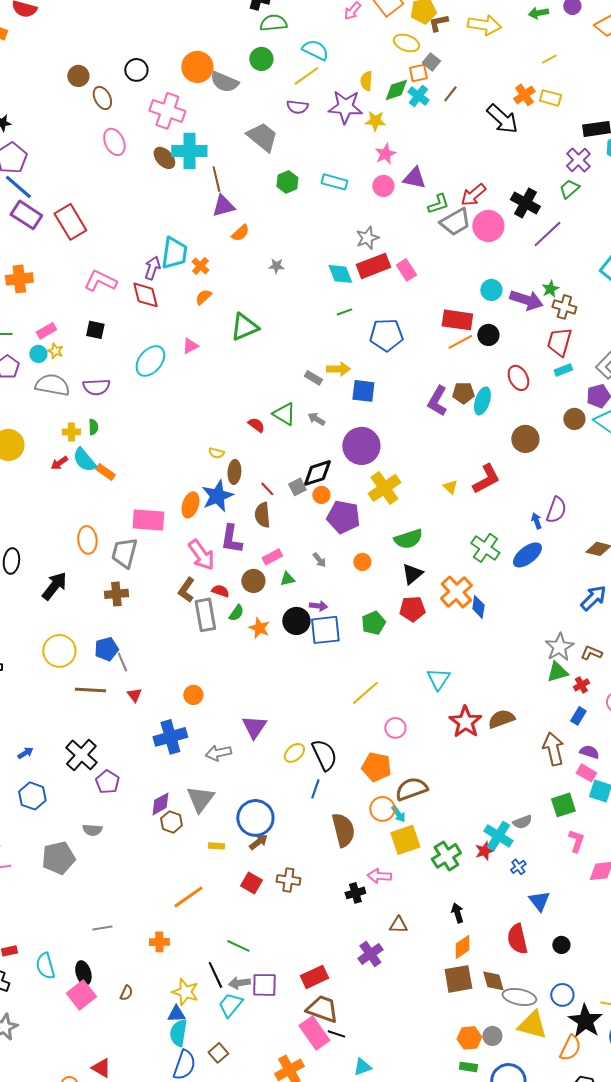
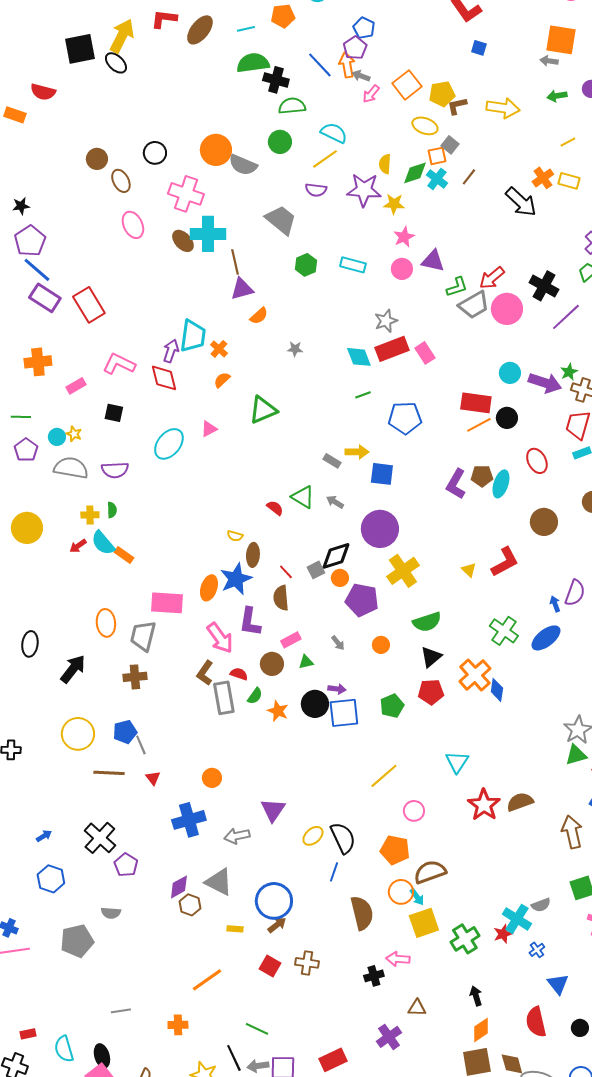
pink rectangle: (46, 331) -> (76, 386), moved
gray triangle: (200, 799) -> (219, 882), turned -40

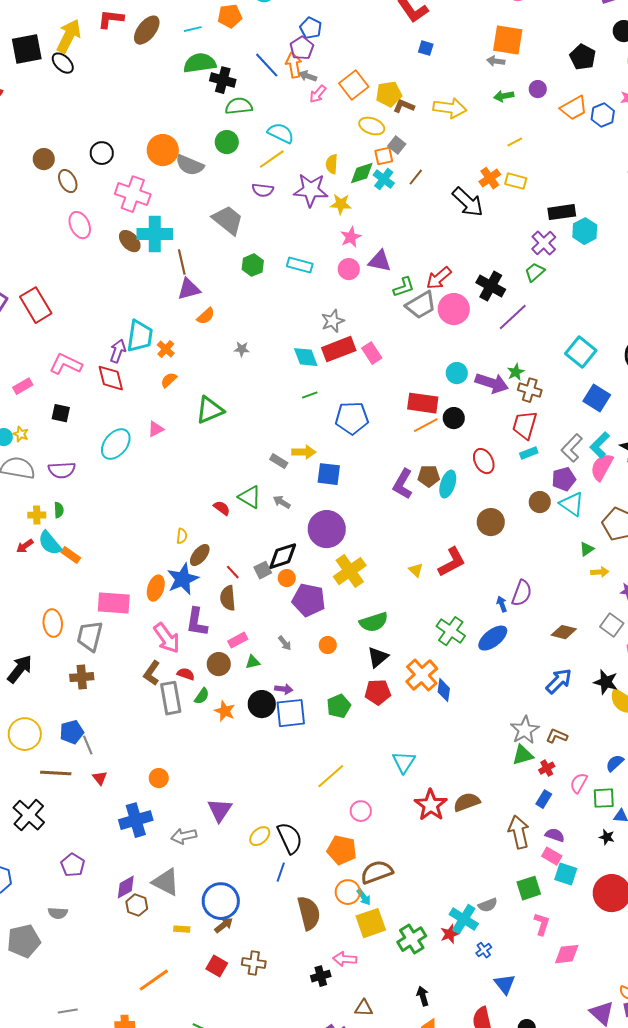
brown L-shape: (457, 106) -> (404, 106), turned 35
yellow semicircle: (235, 536) -> (182, 536), turned -98
brown ellipse: (253, 555) -> (200, 555), turned 35
black cross: (100, 838) -> (29, 815), moved

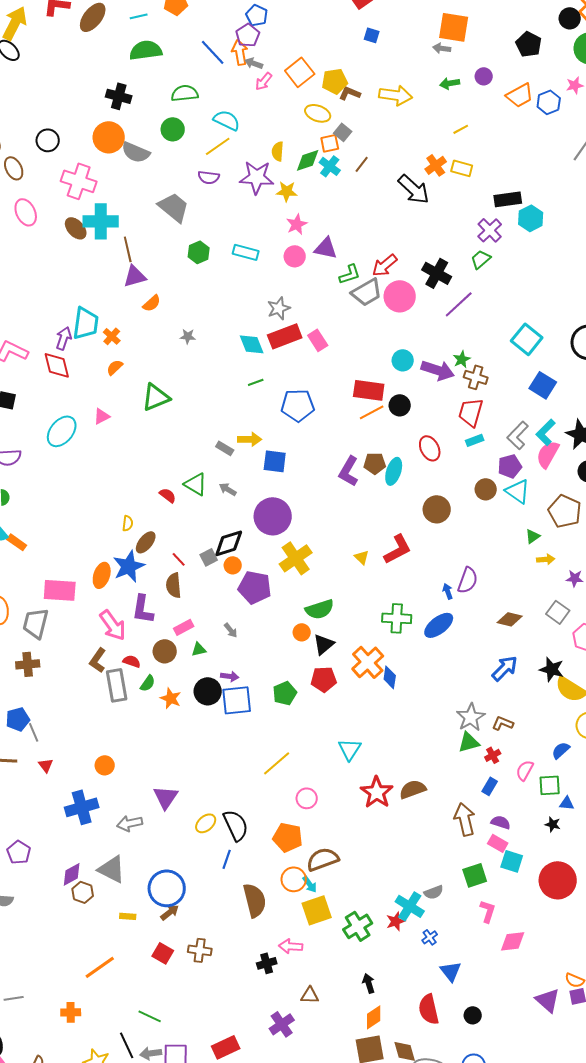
black cross: (223, 80) -> (119, 96), moved
green cross: (451, 631) -> (397, 618), turned -32
orange circle: (328, 645) -> (302, 632), moved

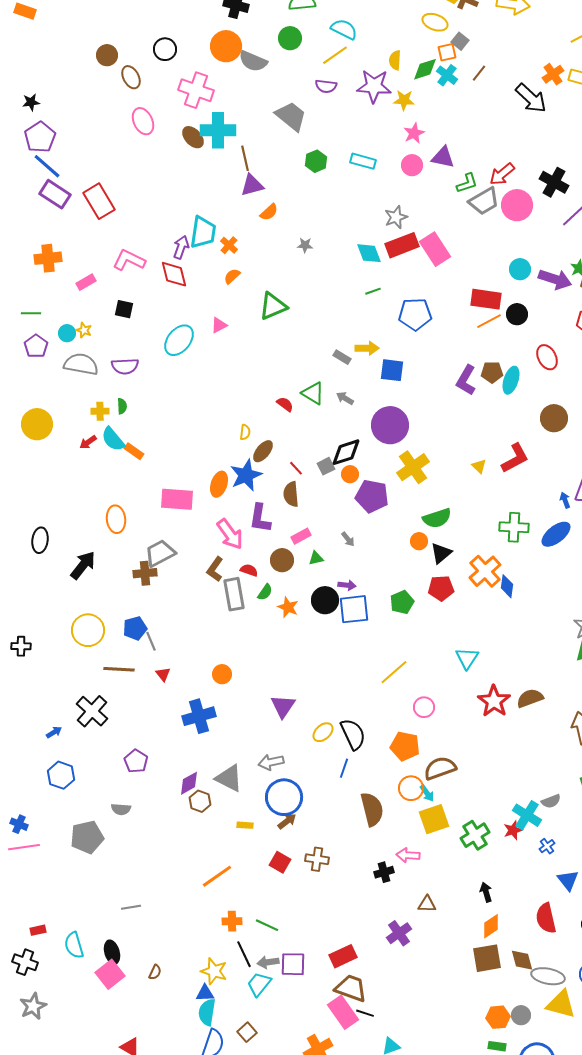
pink rectangle: (318, 340) -> (435, 249), size x1.5
gray trapezoid: (36, 623) -> (160, 553), moved, turned 48
gray arrow: (130, 823) -> (271, 762), moved
orange cross: (71, 1012) -> (232, 921), moved

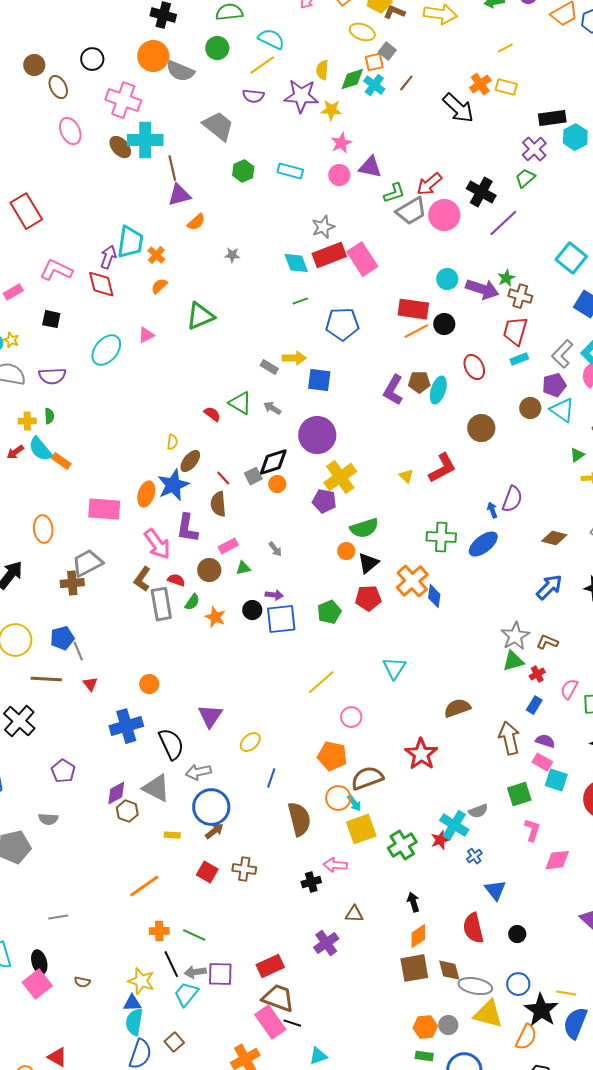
purple pentagon: (372, 496) -> (324, 501), moved, size x0.7
black circle: (325, 600) -> (252, 610), size x0.7
red star: (494, 701) -> (421, 754), moved
black semicircle: (353, 734) -> (171, 744), moved
brown semicircle: (155, 972) -> (82, 982), turned 77

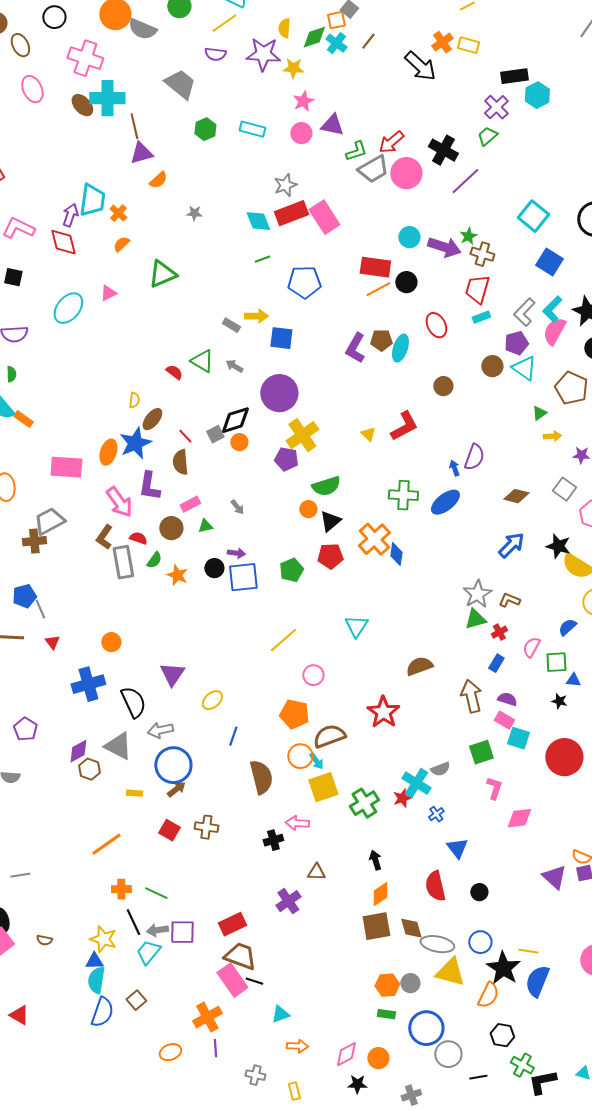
brown circle: (481, 428) -> (443, 386), size x0.7

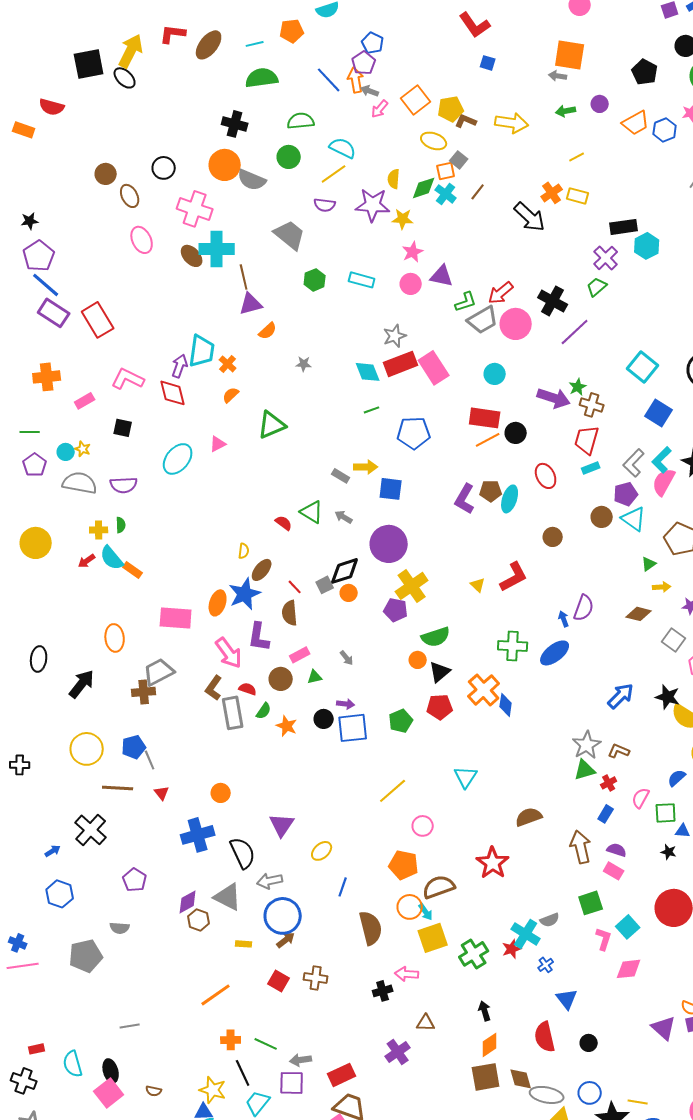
cyan circle: (409, 237) -> (495, 374), moved
brown diamond: (516, 496) -> (639, 614), moved
cyan square: (518, 738) -> (628, 927), moved, turned 30
gray arrow: (157, 930) -> (301, 1060), moved

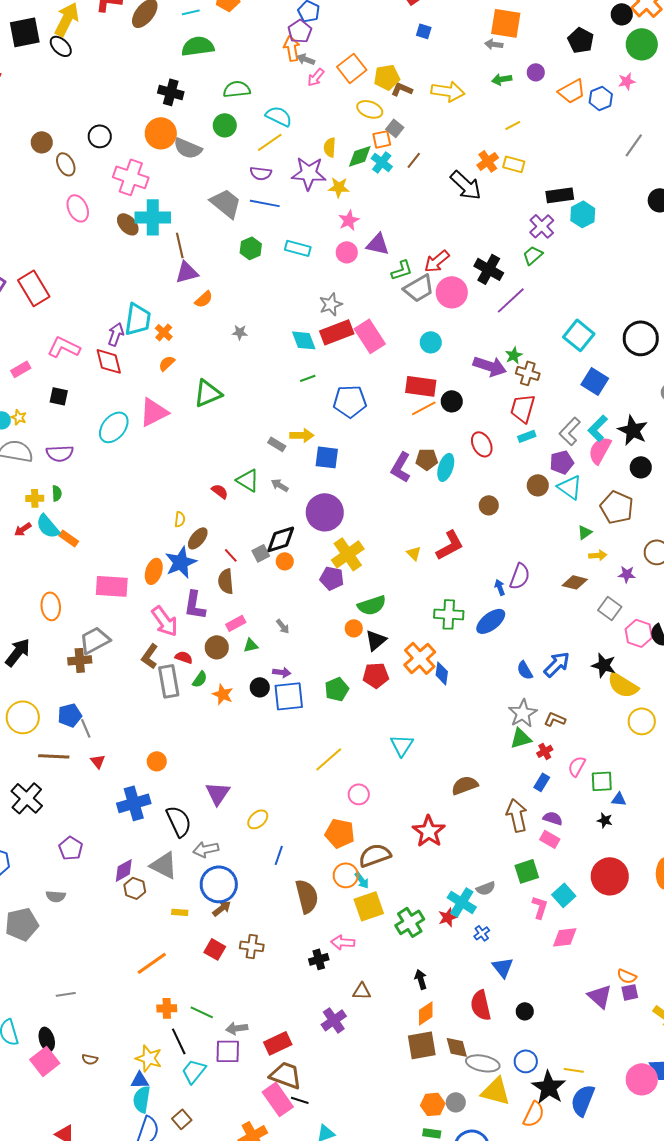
blue line: (329, 80) -> (265, 203), moved, turned -36
pink triangle: (218, 444) -> (154, 412), size x1.8
blue semicircle: (677, 778) -> (525, 670), moved, turned -78

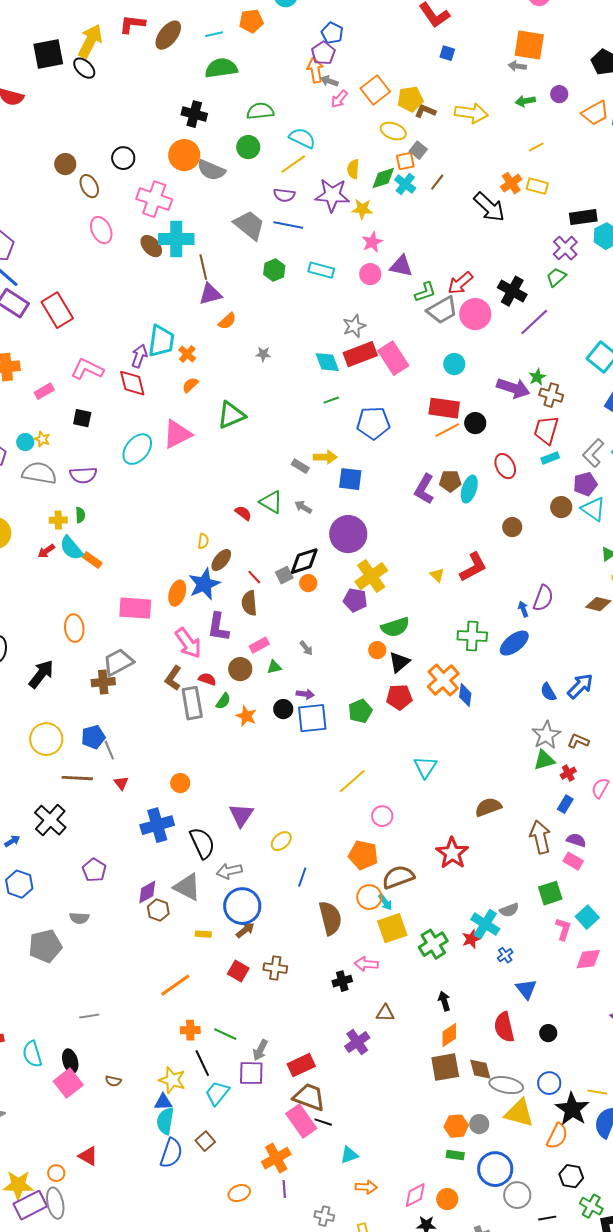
gray arrow: (237, 1028) -> (260, 1050), turned -55

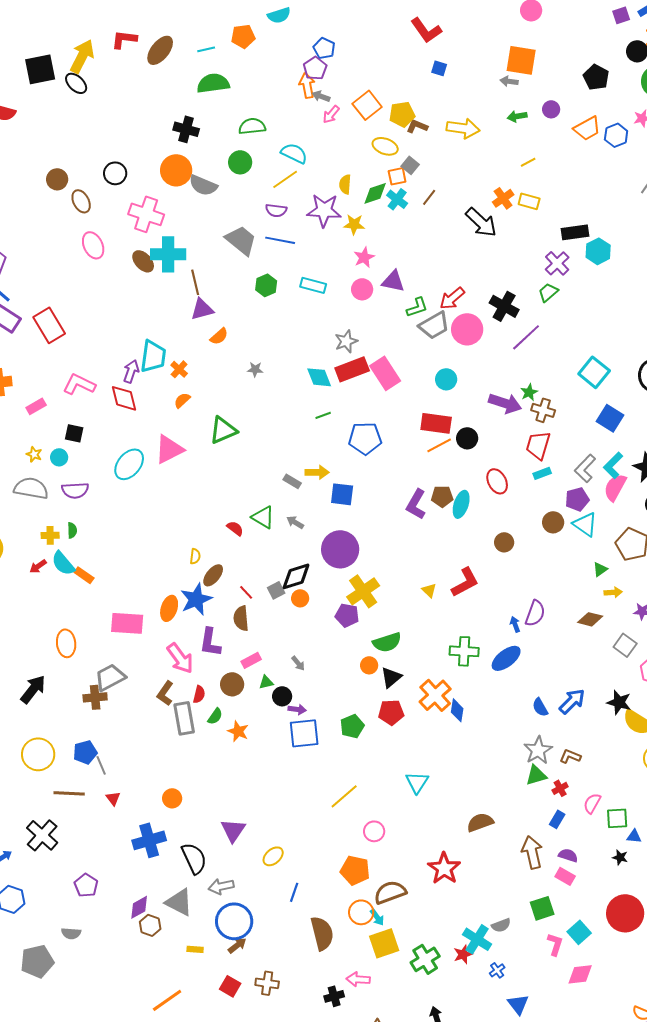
cyan circle: (25, 442) -> (59, 457), moved
red semicircle: (207, 679) -> (199, 694), turned 84
black circle: (283, 709) -> (282, 696), moved

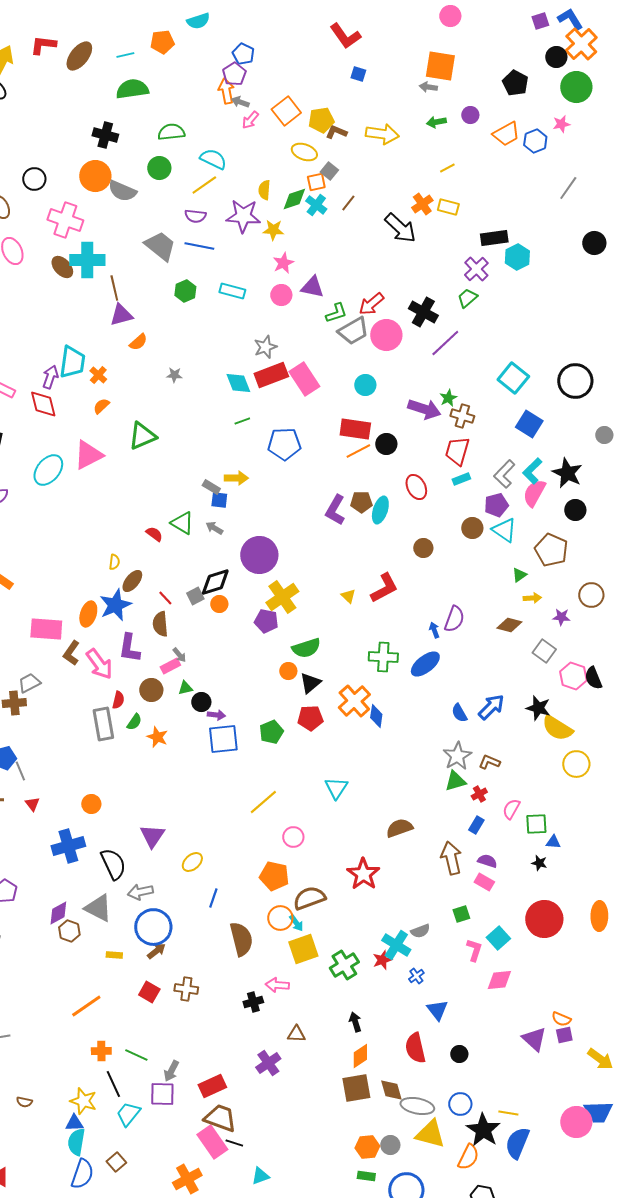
blue square: (342, 494) -> (219, 500), moved, size x0.7
gray arrow: (298, 663) -> (179, 655), moved
gray trapezoid: (110, 677) -> (29, 683), size x0.7
brown L-shape: (165, 693) -> (71, 653), moved
green square: (542, 908) -> (461, 914), size x0.7

